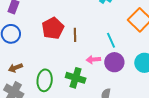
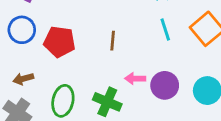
red pentagon: (53, 28) -> (59, 42), moved, turned 30
cyan line: (111, 40) -> (165, 29), moved

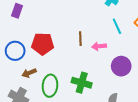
blue circle: (22, 30) -> (15, 51), moved
pink arrow: (135, 78) -> (99, 46), moved
brown arrow: (23, 79) -> (29, 73), moved

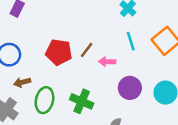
brown line: (80, 39) -> (87, 50), turned 32
red pentagon: (43, 44) -> (59, 52), moved

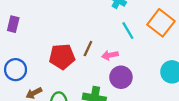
purple circle: (130, 88) -> (121, 77), moved

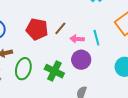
cyan line: (128, 31) -> (96, 38), moved

